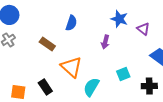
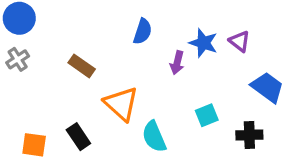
blue star: (119, 19) -> (203, 43), moved
blue semicircle: (71, 23) -> (143, 31), moved
cyan semicircle: (91, 87) -> (154, 137), turned -54

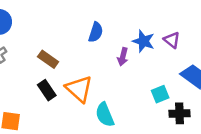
cyan square: (207, 115) -> (160, 94), moved
black rectangle: (78, 137) -> (47, 90), moved

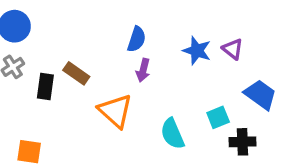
purple arrow: (123, 57) -> (143, 70), moved
black rectangle: (47, 90) -> (45, 86), moved, turned 42
cyan semicircle: (105, 115) -> (172, 134), moved

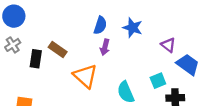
purple triangle: (233, 49) -> (168, 45), moved
blue star: (197, 51) -> (133, 28), moved

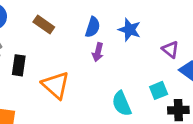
brown rectangle: (58, 50) -> (44, 24), moved
orange triangle: (85, 76) -> (56, 85), moved

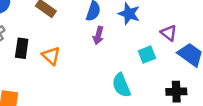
orange triangle: (56, 85) -> (51, 56), moved, size x0.7
cyan square: (159, 90) -> (147, 55), moved

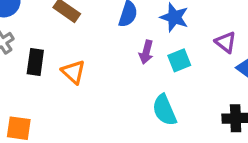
purple arrow: (98, 35) -> (146, 52), moved
cyan square: (147, 55) -> (179, 60), moved

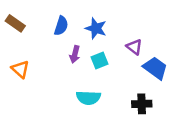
cyan semicircle: (164, 110) -> (88, 98), turned -65

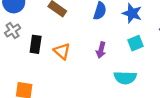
purple arrow: (75, 54) -> (101, 50), moved

